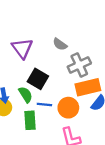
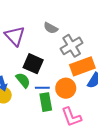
green rectangle: (30, 120) -> (46, 102), moved

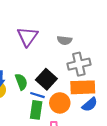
gray semicircle: (51, 28) -> (64, 40), turned -40
black square: (33, 64) -> (46, 79), moved

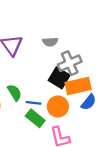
black square: (46, 79) -> (59, 78), moved
green rectangle: (36, 110) -> (35, 118), turned -48

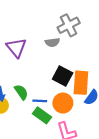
gray cross: (70, 63) -> (69, 25), moved
orange rectangle: (78, 86) -> (81, 83), turned -70

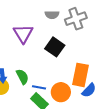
gray semicircle: (52, 42) -> (52, 15), moved
black square: (63, 76) -> (55, 47), moved

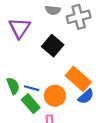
orange rectangle: (81, 75) -> (78, 79), turned -65
green semicircle: (22, 77) -> (13, 86), moved

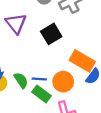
black square: (53, 46) -> (51, 34), turned 30

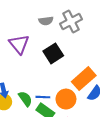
orange rectangle: (82, 61) -> (84, 79), turned -70

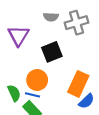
orange rectangle: (84, 79) -> (78, 84), turned -35
orange circle: (66, 99) -> (37, 80), moved

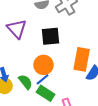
black square: (52, 52) -> (51, 36), turned 30
blue line: (32, 95) -> (43, 79), turned -40

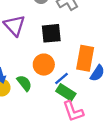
blue line: (43, 79) -> (61, 79), moved
green rectangle: (46, 93) -> (66, 92), moved

